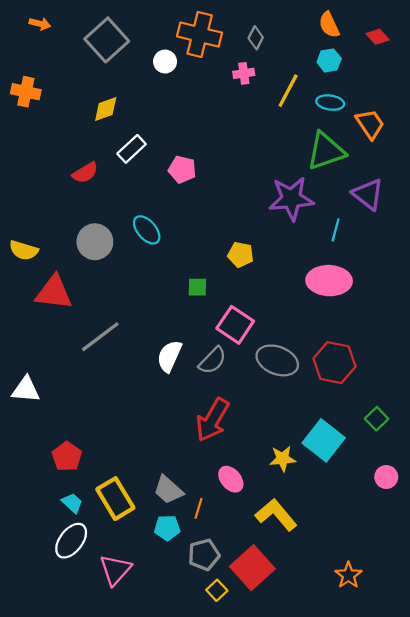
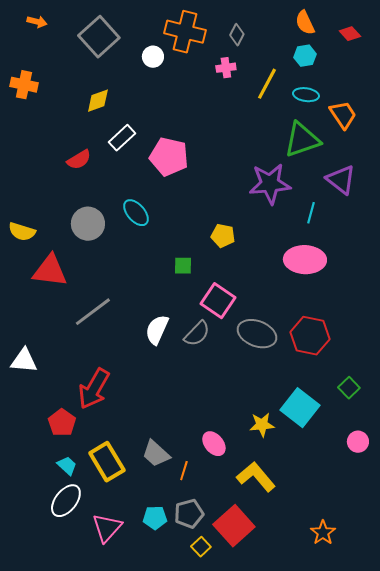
pink pentagon: (182, 169) -> (169, 157), size x1.5
red arrow: (213, 420) -> (94, 389), moved
cyan pentagon: (167, 528) -> (155, 518), moved

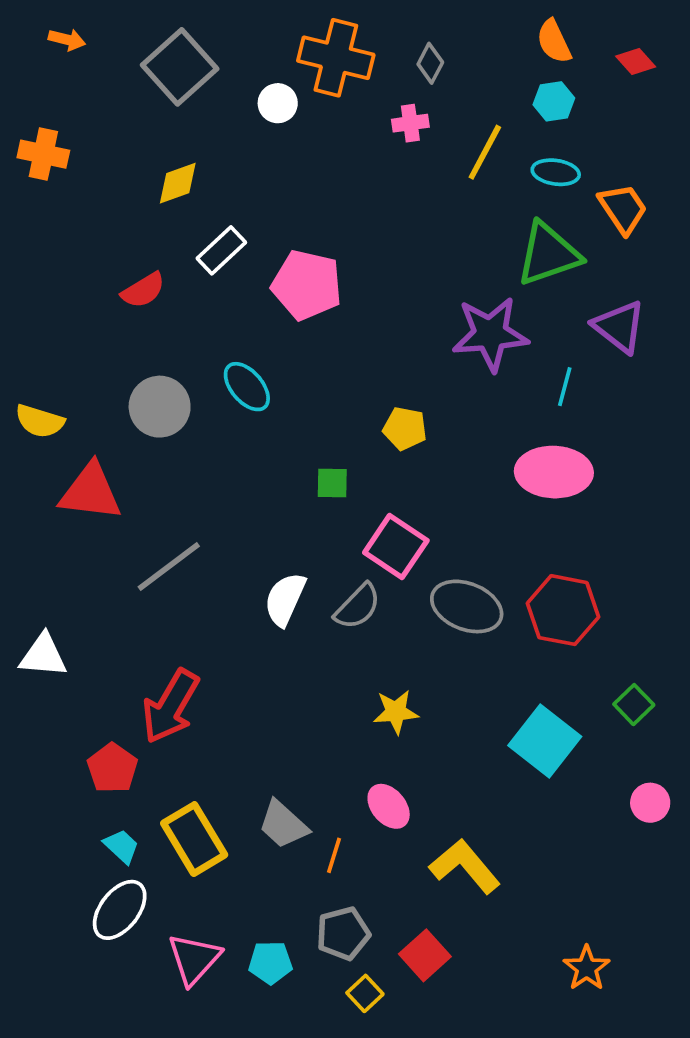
yellow star: (262, 425) -> (396, 712), moved
cyan pentagon: (155, 518) -> (270, 963), moved
red square: (234, 526) -> (425, 955), size x0.7

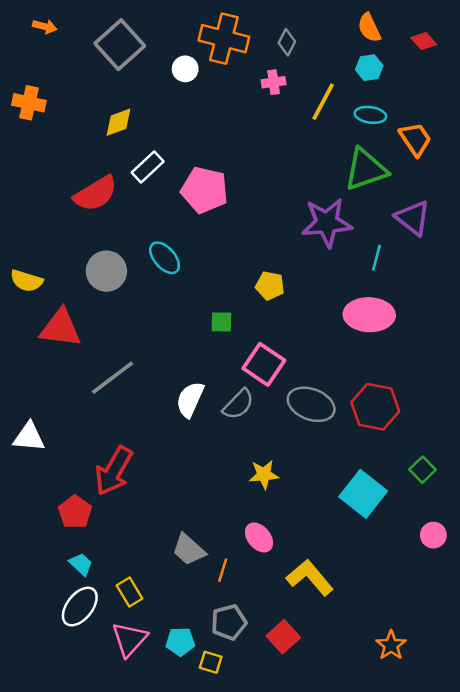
red semicircle: (143, 290) -> (96, 194), size x1.5
yellow rectangle: (194, 839) -> (129, 592), moved, size x0.6
yellow square: (365, 993) -> (211, 662), moved, turned -30

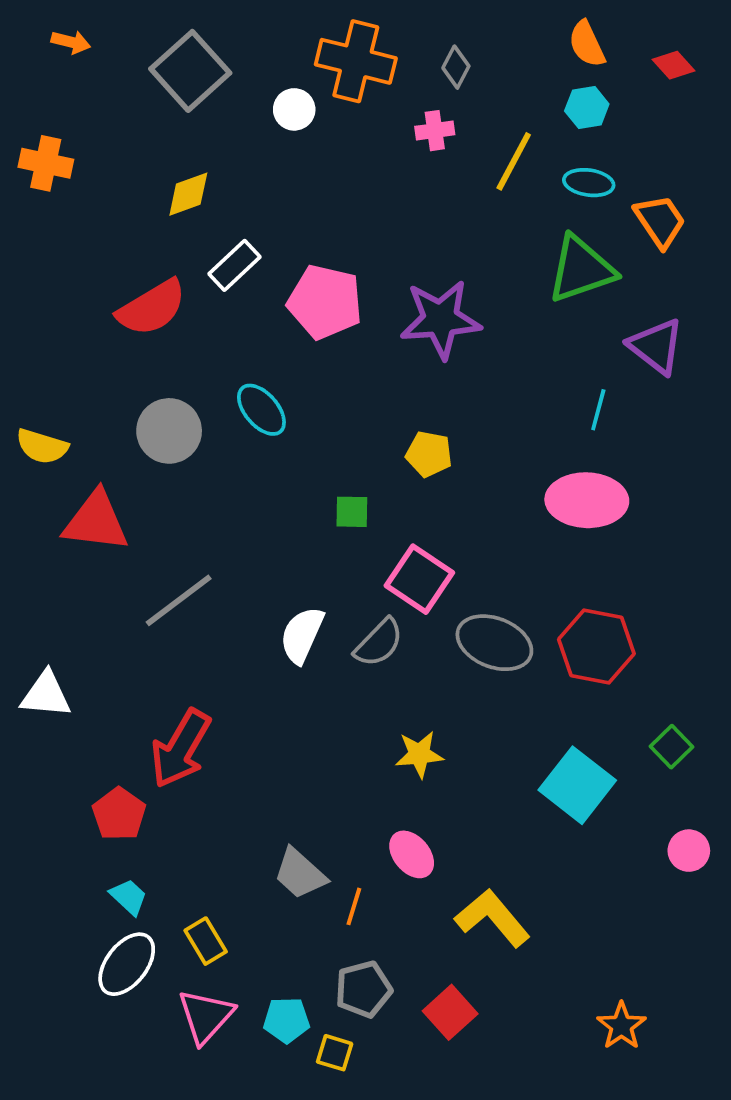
purple star: (327, 223) -> (441, 319), moved

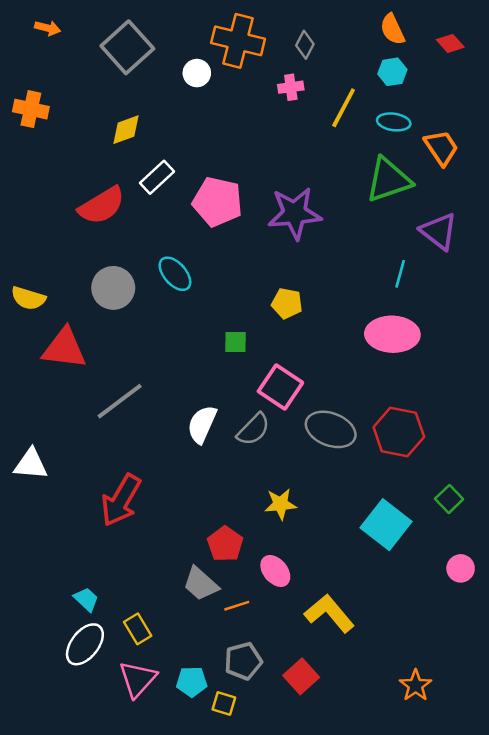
red pentagon: (119, 814) -> (225, 544), moved
orange line: (354, 906) -> (237, 606), turned 55

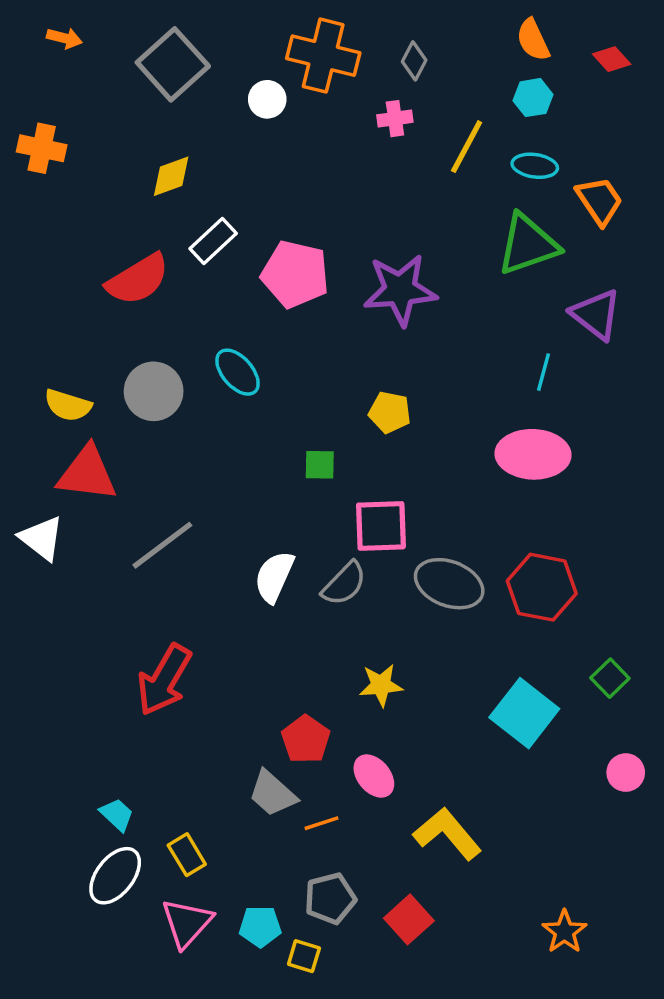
yellow semicircle: (28, 298) -> (68, 405), moved
pink square: (280, 387) -> (381, 526), turned -36
white triangle: (31, 464) -> (42, 538), moved, turned 33

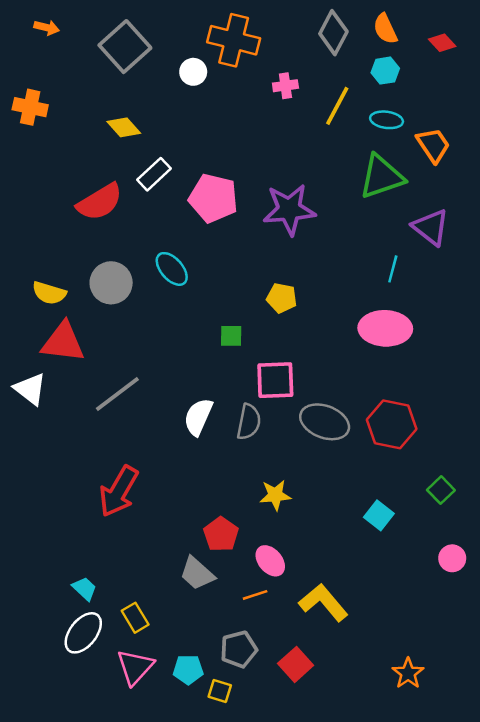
gray diamond: (414, 61) -> (333, 33), moved, size x1.6
yellow diamond: (171, 176) -> (124, 127), turned 68
gray semicircle: (344, 584) -> (249, 422), turned -33
cyan square: (524, 713) -> (379, 515), size x0.6
orange line: (321, 823) -> (255, 595), moved

